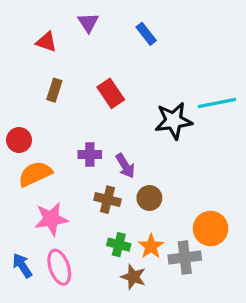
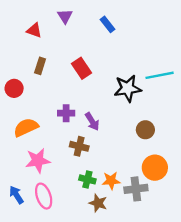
red circle: (19, 140) -> (14, 88), moved
brown circle: (149, 198) -> (145, 130), moved
orange star: (151, 246) -> (111, 181), turned 30

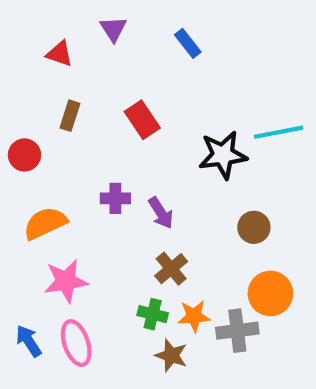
brown cross: (79, 146) -> (171, 269), moved, turned 36

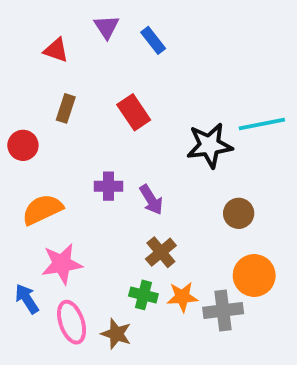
blue rectangle: (188, 43) -> (153, 40), moved
blue arrow: (29, 341) -> (27, 299), moved
brown star: (171, 355) -> (116, 334), moved

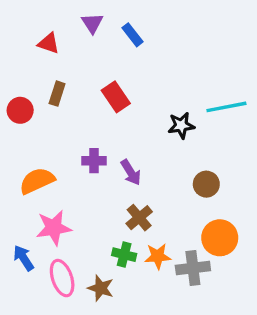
red circle: (23, 145) -> (20, 110), moved
black star: (209, 145) -> (181, 125), size x0.7

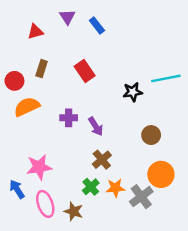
red triangle: (49, 43) -> (35, 32), turned -35
orange semicircle: (37, 181) -> (27, 107), moved
green cross: (124, 255) -> (91, 187), turned 35
gray cross: (193, 268) -> (141, 197), turned -30

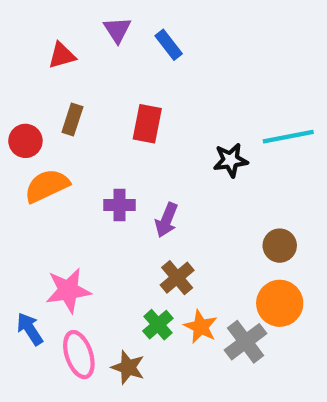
red rectangle: (85, 71) -> (147, 124), turned 45
purple arrow: (96, 126) -> (166, 220), turned 54
brown circle: (151, 135) -> (280, 246), moved
orange star: (115, 188) -> (201, 327), turned 30

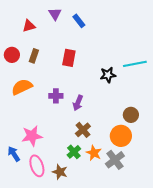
red circle: (25, 141) -> (12, 55), moved
orange circle: (280, 303) -> (121, 136), moved

